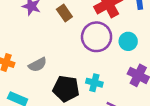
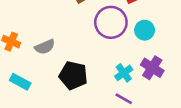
cyan cross: (94, 83) -> (124, 73), moved, turned 35

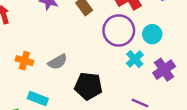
purple cross: (152, 68) -> (164, 70), turned 30
cyan cross: (124, 73) -> (135, 59), moved

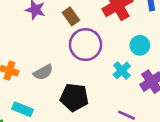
purple circle: (119, 30) -> (85, 45), moved

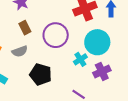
brown rectangle: (71, 16) -> (25, 28), moved
cyan circle: (140, 45) -> (97, 42), size x1.6

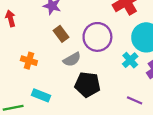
gray semicircle: (20, 51) -> (72, 59), moved

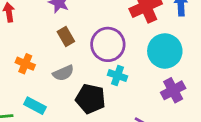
gray semicircle: (72, 59) -> (63, 73), moved
cyan cross: (130, 60) -> (117, 76), moved, turned -35

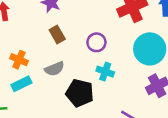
purple circle: (108, 44) -> (96, 42), size x0.6
cyan rectangle: (35, 106) -> (21, 84), moved, turned -54

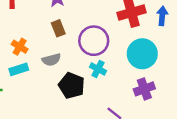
purple circle: (96, 42) -> (94, 41), size x1.6

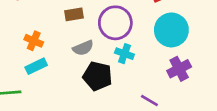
brown rectangle: (58, 28) -> (74, 14), turned -70
gray semicircle: (51, 60) -> (83, 48), moved

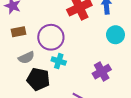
cyan circle: (171, 30) -> (115, 35), moved, size x0.7

